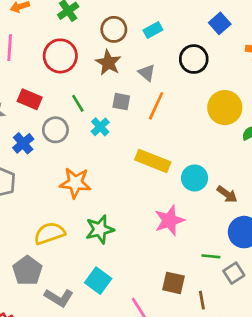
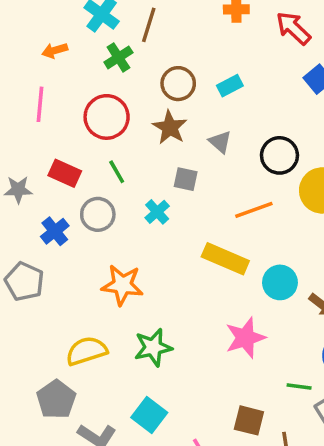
black circle: (194, 59) -> (279, 155), moved
green line: (78, 103) -> (117, 172), moved
orange line: (156, 106) -> (254, 210), moved, turned 44

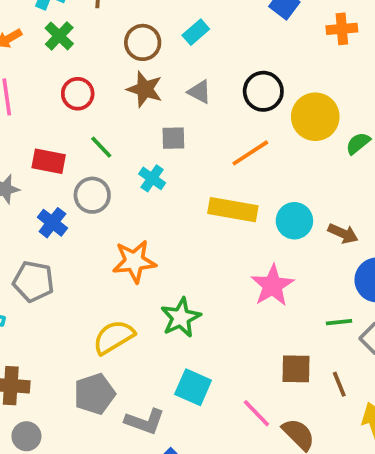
green cross: (118, 57) -> (59, 36), moved
red circle: (107, 117) -> (78, 94), size x0.7
gray pentagon: (56, 399) -> (94, 394), turned 30

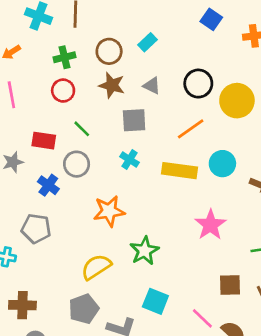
green cross: (59, 36) -> (65, 57), moved, turned 35
gray square: (173, 138) -> (134, 120), size x1.4
cyan cross: (152, 178) -> (129, 160), moved
cyan circle: (294, 221) -> (222, 164), moved

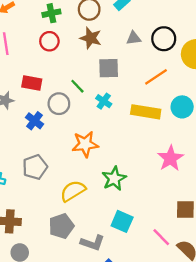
gray triangle: (152, 86) -> (134, 38), moved, turned -35
green line: (82, 129) -> (77, 86), moved
gray pentagon: (36, 229) -> (35, 167), moved, turned -30

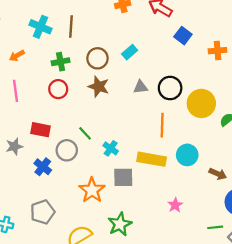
gray square: (109, 68) -> (123, 177), moved
orange line: (156, 77) -> (162, 125), turned -55
orange star: (85, 144) -> (92, 190), turned -30
pink star: (170, 158) -> (175, 205), size x0.6

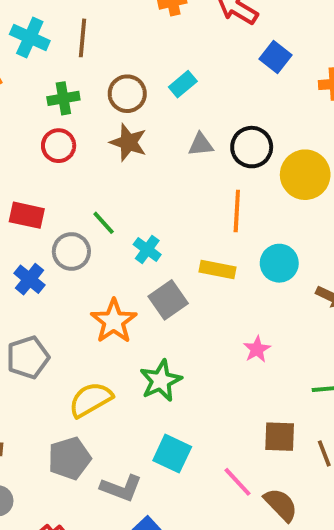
yellow rectangle: (152, 159) -> (218, 270), size x0.7
gray square: (123, 177) -> (168, 300), turned -35

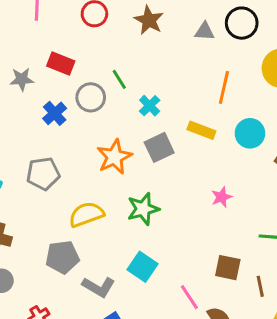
black circle: (252, 147) -> (242, 23), moved

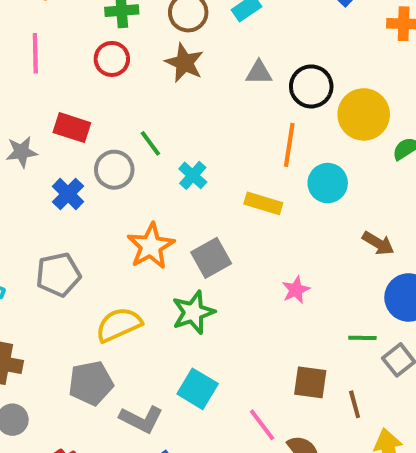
black circle: (242, 23) -> (311, 86), moved
cyan circle: (250, 133) -> (328, 183), moved
gray square: (159, 147) -> (211, 258), moved

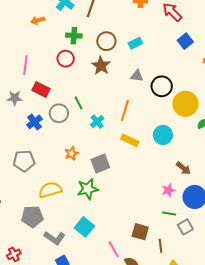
pink line: (35, 53) -> (25, 65), moved
orange line: (289, 145) -> (125, 110), moved
orange star: (151, 246) -> (71, 153), size x0.6
pink star: (296, 290) -> (168, 190), moved

